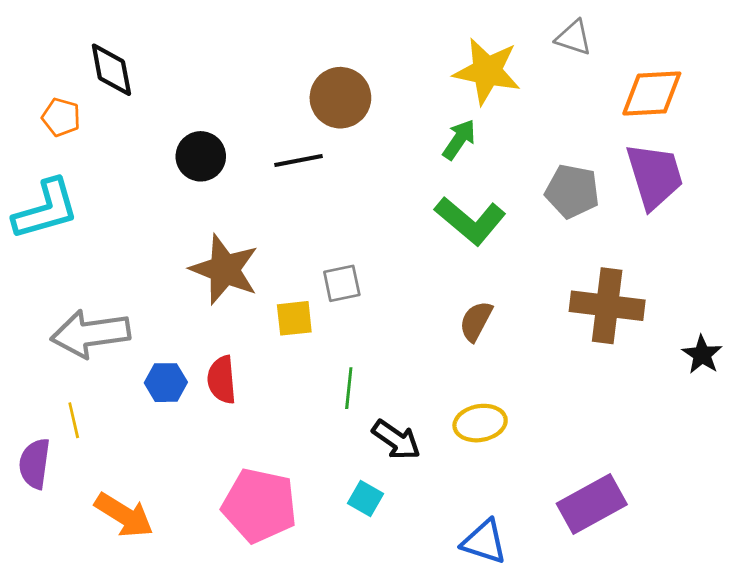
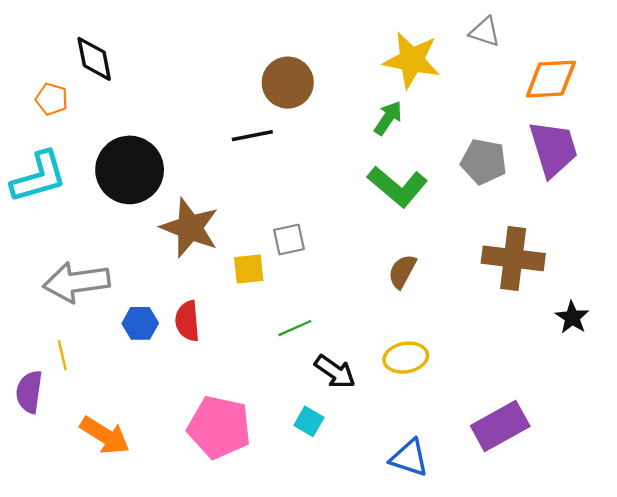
black circle: (201, 156) -> (130, 170), moved, size x1.6
black star: (702, 355) -> (572, 317), moved
green line: (349, 388) -> (295, 328), turned 60

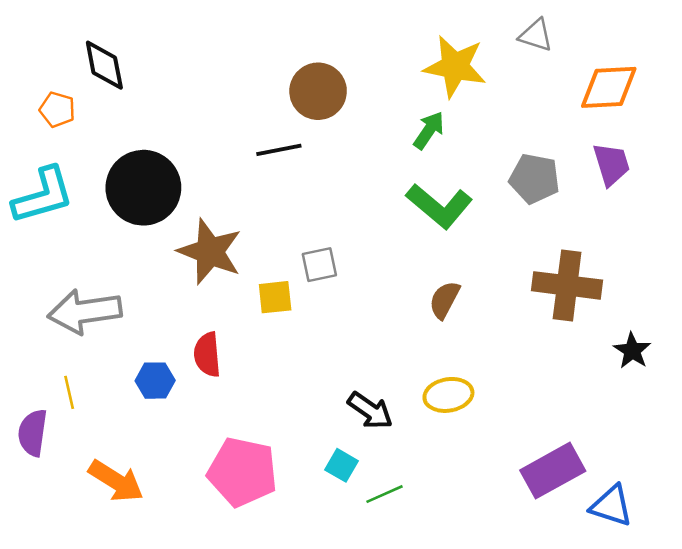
purple trapezoid: (553, 149) -> (611, 164), size x0.7
blue hexagon: (140, 323) -> (155, 381), moved
green line: (295, 328) -> (385, 494), moved
blue triangle: (409, 458) -> (611, 506), moved

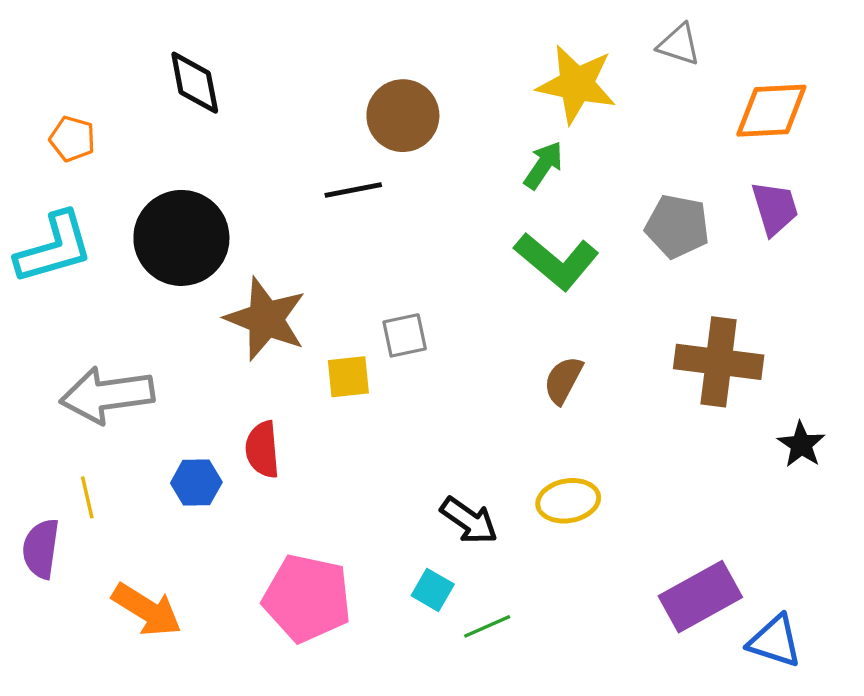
black diamond: (104, 65) -> (195, 83), moved

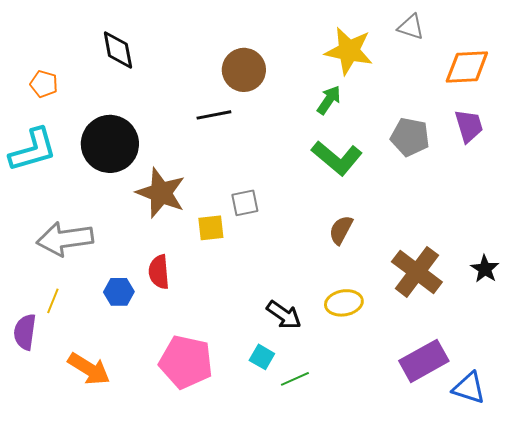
brown cross: (719, 362) -> (417, 272), moved, turned 30
yellow line: (87, 497) -> (53, 301), turned 35

